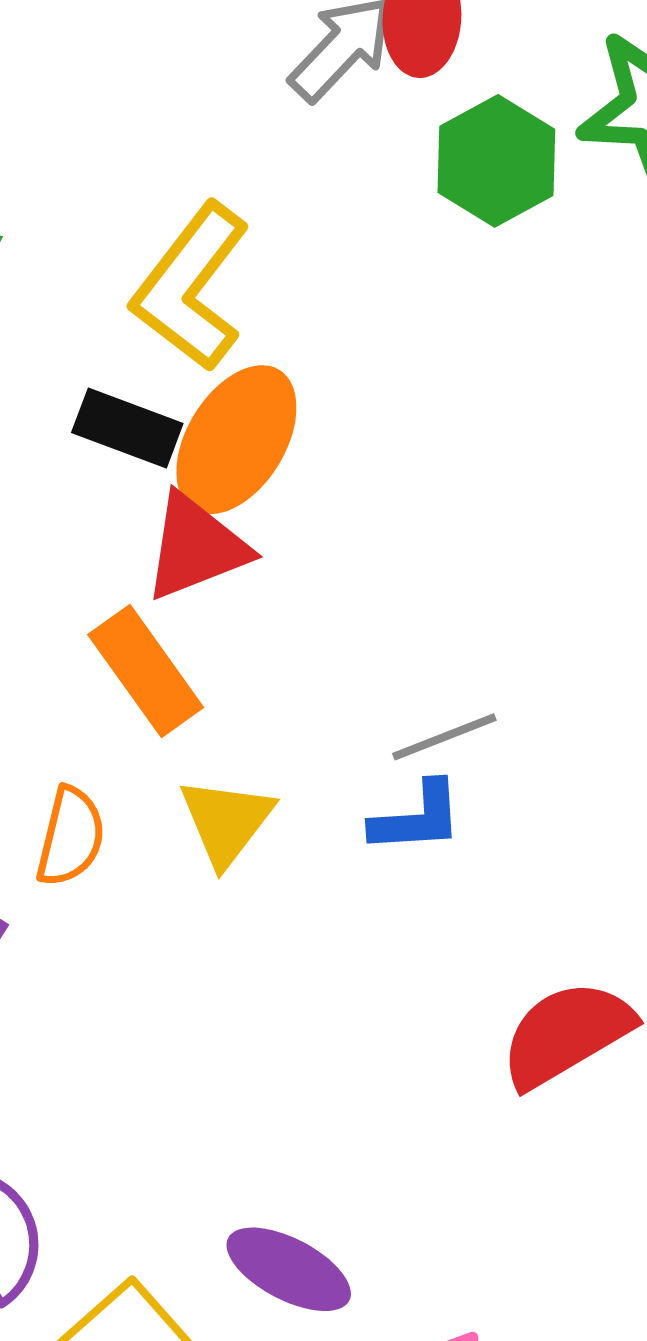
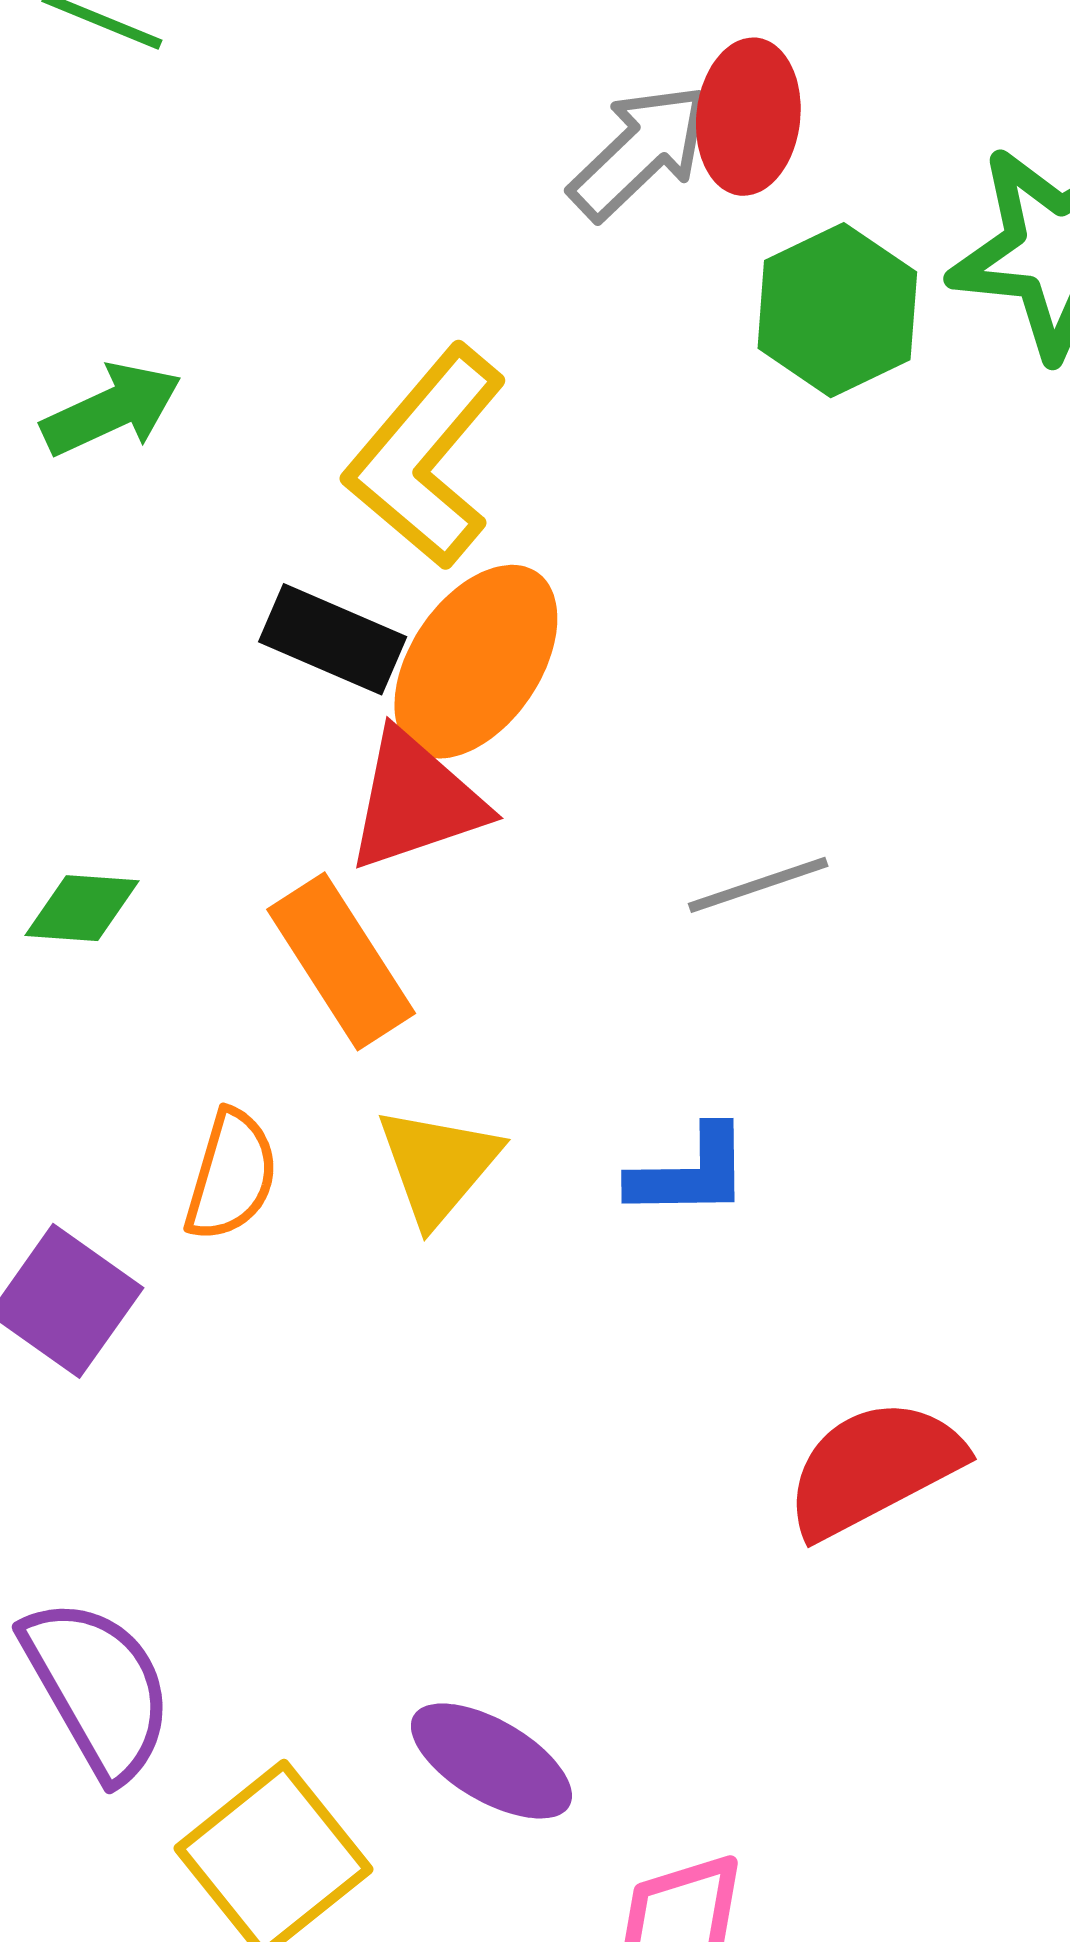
gray line: (444, 737) -> (758, 885), moved

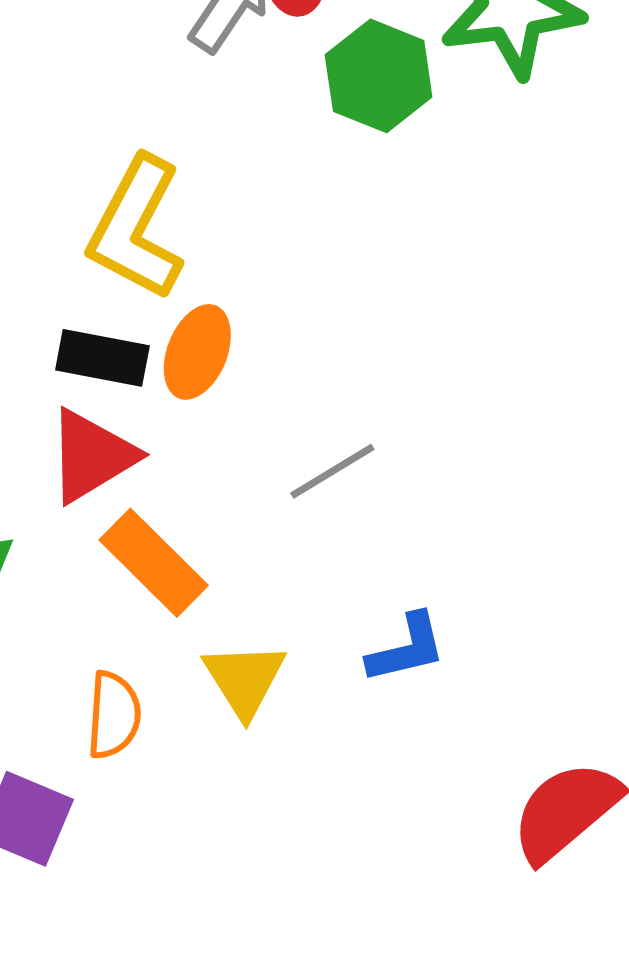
orange ellipse: (476, 662) -> (197, 352), size x0.7
red triangle: (415, 801) -> (92, 456), moved
gray line: (758, 885) -> (332, 471), moved

